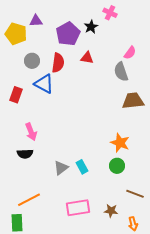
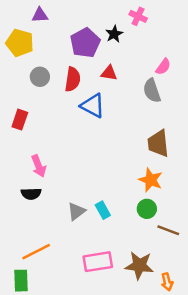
purple triangle: (36, 21) -> (40, 15), moved
blue triangle: (44, 84) -> (93, 106), moved
brown trapezoid: (133, 101) -> (158, 143), moved, turned -90
brown line: (135, 194) -> (168, 230), moved
brown star: (111, 211) -> (139, 265), size x1.6

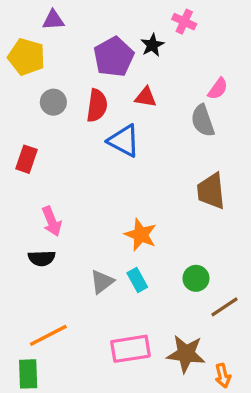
orange star: (151, 180) -> (141, 235), moved
brown line: (168, 230) -> (224, 307), turned -55

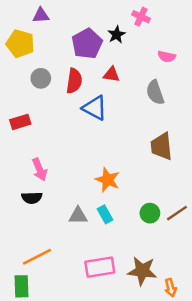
pink semicircle: (218, 89) -> (167, 56), moved, turned 66
red rectangle: (27, 159) -> (20, 122), turned 54
gray triangle: (102, 282) -> (78, 216), turned 36
brown line: (224, 307) -> (177, 213), moved

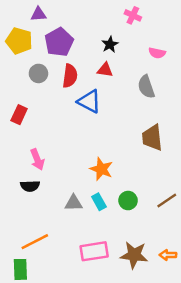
black star: (117, 35) -> (110, 44), moved
purple pentagon: (87, 44) -> (59, 42), moved
red rectangle: (20, 122) -> (19, 115), turned -48
green circle: (150, 213) -> (128, 201), moved
orange arrow: (170, 288) -> (168, 255), moved, turned 105

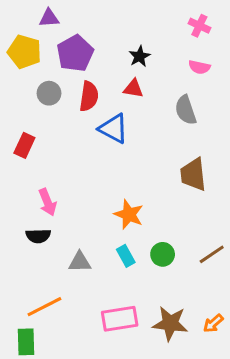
pink cross: (133, 15) -> (199, 26), moved
gray triangle: (74, 203) -> (80, 262), moved
orange arrow: (168, 255) -> (213, 323), turned -42

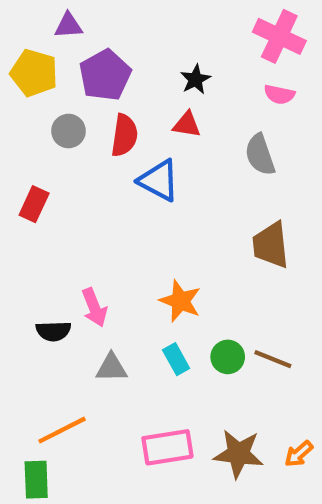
pink cross: (199, 26) -> (279, 36), size x1.6
pink arrow: (47, 202) -> (94, 307), moved
brown line: (212, 254) -> (273, 359), moved, turned 56

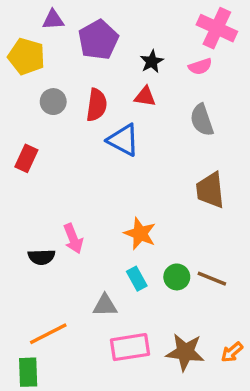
purple pentagon: (105, 75) -> (98, 40), moved
pink semicircle: (279, 94) -> (200, 67), moved, turned -30
gray triangle: (112, 368) -> (105, 305), moved

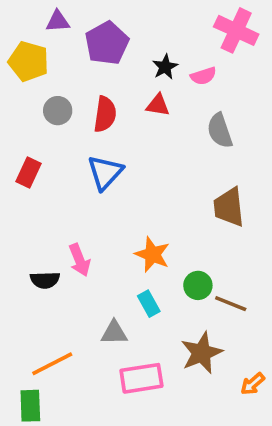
pink semicircle: (200, 67) -> (203, 76), moved
blue triangle: (123, 140) -> (105, 173), moved, turned 45
green circle: (177, 277) -> (198, 285), moved
brown star: (185, 352) -> (202, 353), moved, turned -30

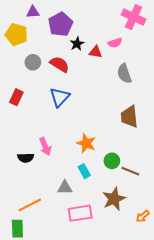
black star: (165, 67) -> (77, 44), moved
red triangle: (158, 105) -> (95, 52), moved
red semicircle: (105, 114) -> (60, 64), turned -66

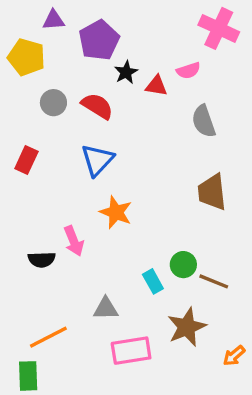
orange star: (86, 143) -> (116, 212), moved
cyan rectangle: (84, 171) -> (153, 281), moved

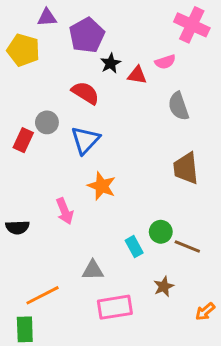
gray circle: (53, 103) -> (47, 122), moved
black semicircle: (42, 260) -> (17, 227), moved
brown star: (187, 327) -> (164, 286), size x0.6

